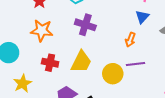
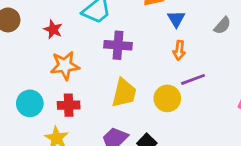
blue triangle: (142, 17) -> (176, 19), moved
red cross: (50, 63) -> (69, 105), moved

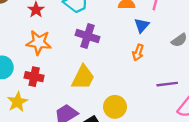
purple line: (193, 79) -> (167, 84), moved
yellow circle: (167, 98) -> (115, 107), moved

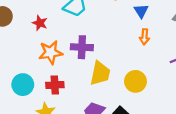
purple cross: (88, 36) -> (82, 47), moved
yellow circle: (115, 107) -> (135, 81), moved

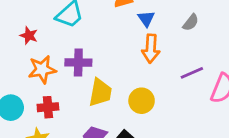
orange arrow: (145, 37) -> (151, 49), size x1.5

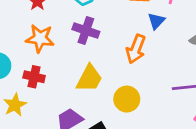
orange arrow: (151, 49) -> (136, 49), moved
purple cross: (78, 63) -> (86, 31), moved

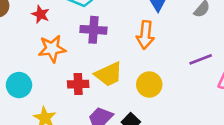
red cross: (34, 77) -> (78, 84), moved
yellow trapezoid: (89, 78) -> (109, 74), turned 52

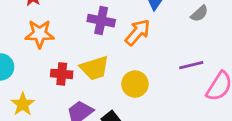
purple cross: (93, 30) -> (101, 21), moved
orange arrow: (145, 35) -> (138, 32), turned -152

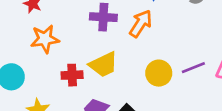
purple line: (191, 65) -> (193, 68), moved
yellow circle: (135, 84) -> (159, 73), moved

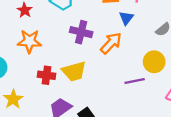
purple line: (193, 68) -> (135, 81), moved
yellow circle: (159, 73) -> (154, 62), moved

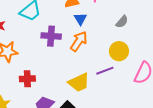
blue triangle: (126, 18) -> (80, 19), moved
yellow trapezoid: (74, 71) -> (79, 82), moved

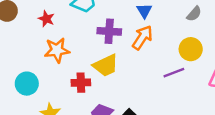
yellow trapezoid: (79, 82) -> (106, 65), moved

